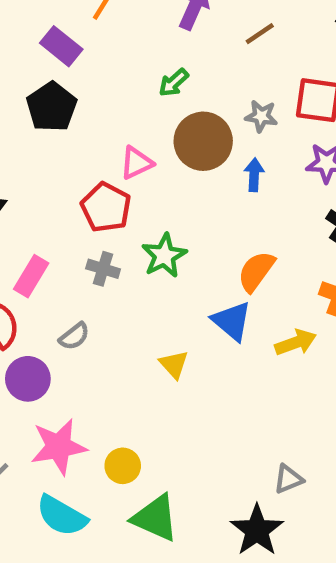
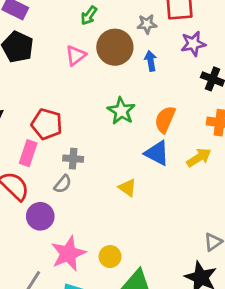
pink triangle: (136, 163) -> (76, 55), moved
red pentagon: (106, 207) -> (47, 124), moved
green star: (164, 256) -> (121, 111), moved
gray cross: (103, 269) -> (73, 159), moved

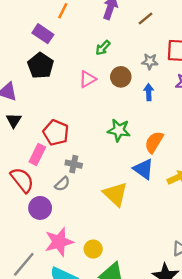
brown circle: (115, 47) -> (121, 77), size x0.7
green star: (121, 111) -> (119, 130), turned -30
yellow triangle: (127, 188) -> (115, 194), size x1.6

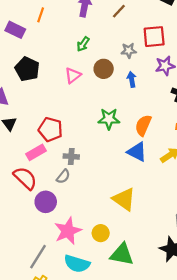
purple rectangle: (43, 34) -> (15, 30), moved
pink rectangle: (37, 154) -> (36, 152), turned 42
yellow triangle: (115, 194) -> (124, 199), moved

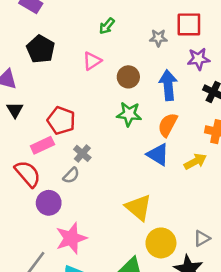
brown circle: (104, 69) -> (128, 77), moved
blue arrow: (132, 79) -> (168, 85), moved, size x1.6
gray cross: (71, 156) -> (82, 153), turned 32
yellow circle: (101, 233) -> (161, 243), moved, size x1.5

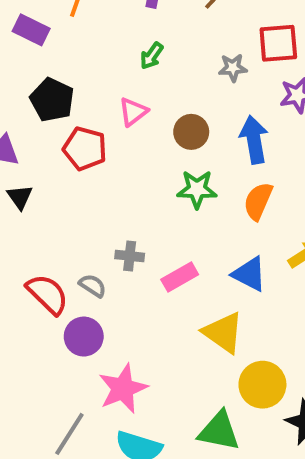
red pentagon: (61, 121) -> (85, 148), moved
pink rectangle: (42, 145) -> (180, 277), moved
gray cross: (82, 153) -> (130, 256), turned -30
blue triangle: (158, 155) -> (249, 274), moved
gray semicircle: (71, 175) -> (93, 286), moved, turned -96

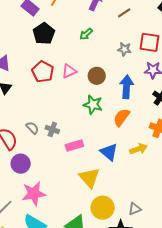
black pentagon: (52, 100) -> (44, 34), moved
pink triangle: (133, 112) -> (69, 71), moved
gray semicircle: (93, 286) -> (32, 128), moved

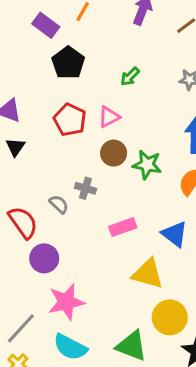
green arrow: (86, 34) -> (130, 77), moved
brown circle: (97, 76) -> (114, 153), moved
gray cross: (52, 129) -> (85, 188), moved
yellow triangle: (89, 178) -> (148, 274), turned -30

